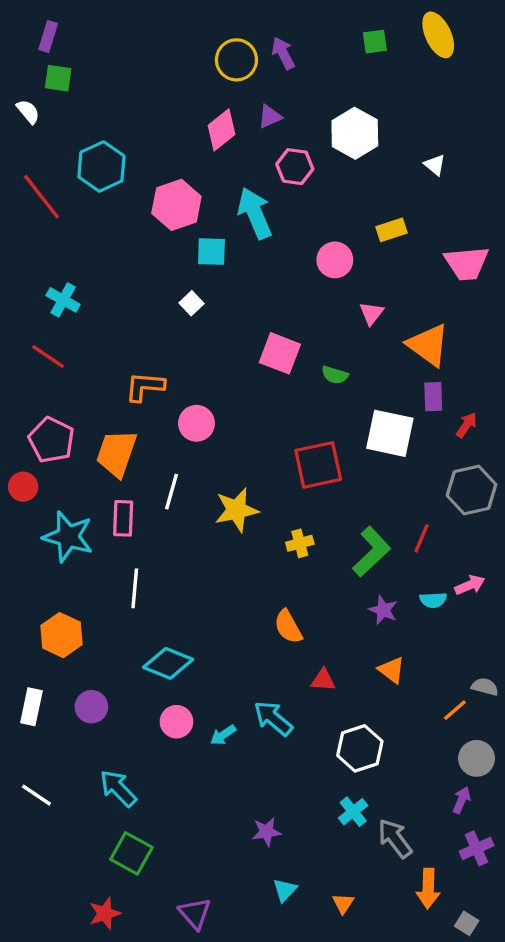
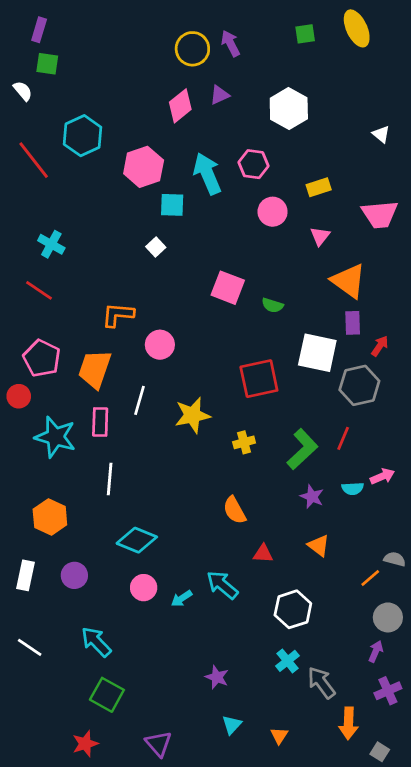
white triangle: (435, 165) -> (381, 134), moved
pink hexagon: (295, 167) -> (254, 164), moved
pink triangle: (372, 313) -> (320, 236), moved
gray hexagon: (472, 490) -> (359, 385), moved
purple star: (266, 832) -> (217, 677), turned 30

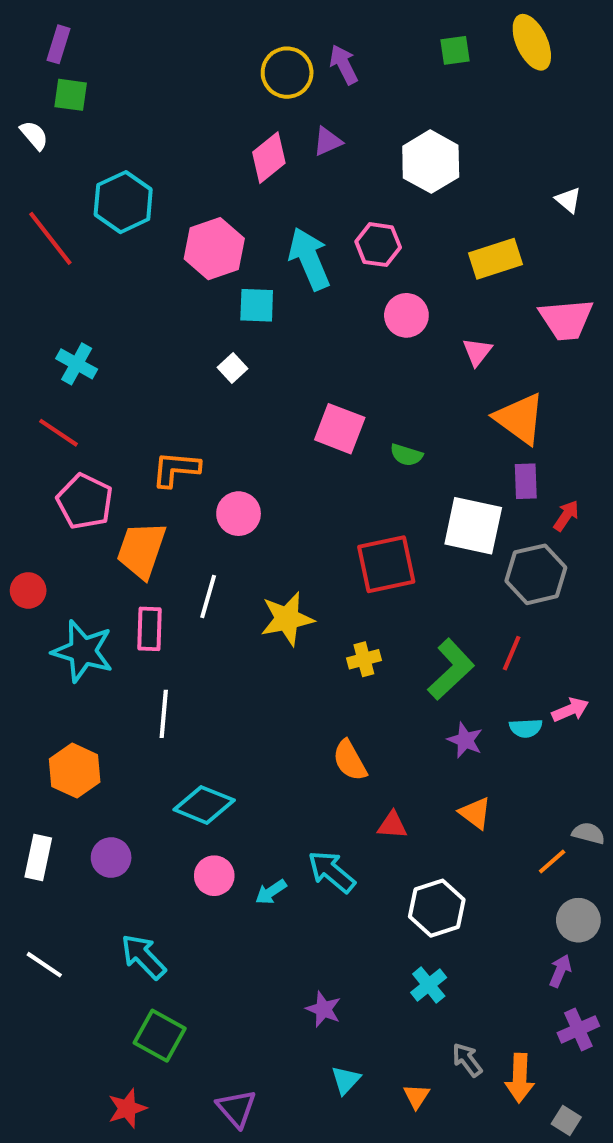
yellow rectangle: (319, 187) -> (495, 259), moved, size x1.4
pink pentagon: (42, 358) -> (85, 501), moved
gray arrow: (321, 683) -> (467, 1060), moved, size x0.7

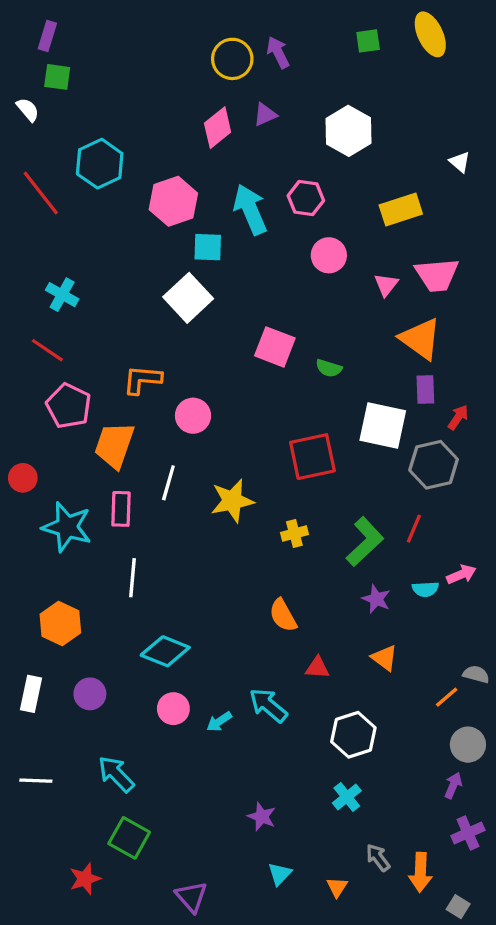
pink trapezoid: (566, 319) -> (437, 275), moved
white square: (232, 368) -> (188, 298), size x2.0
white line: (44, 965) -> (36, 781), turned -32
red star: (127, 1108) -> (85, 879), moved

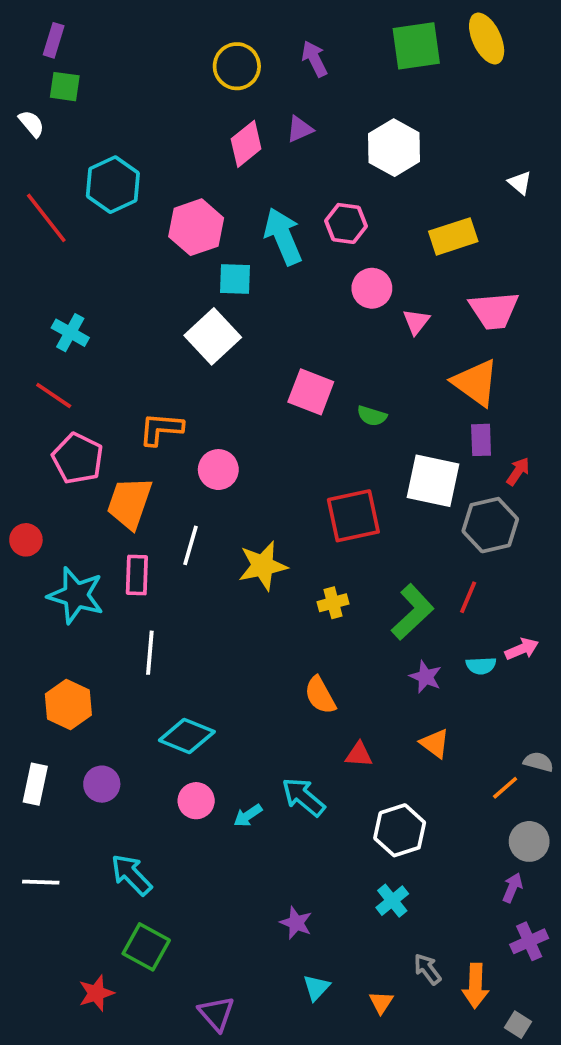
green square: (368, 41) -> (416, 46), size x1.8
yellow circle: (232, 59) -> (237, 66), moved
pink triangle: (386, 285) -> (416, 322), moved

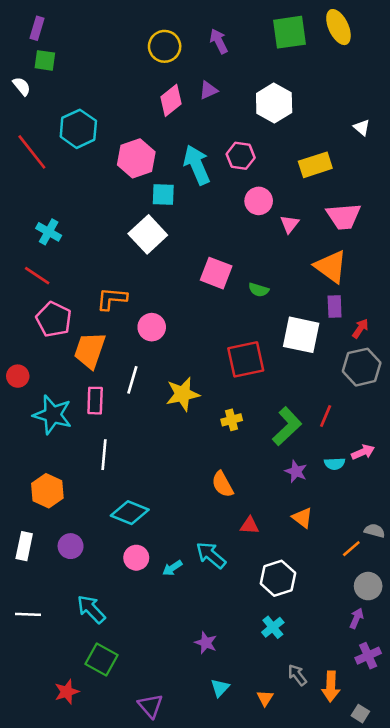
gray hexagon: (490, 525) -> (362, 367), moved

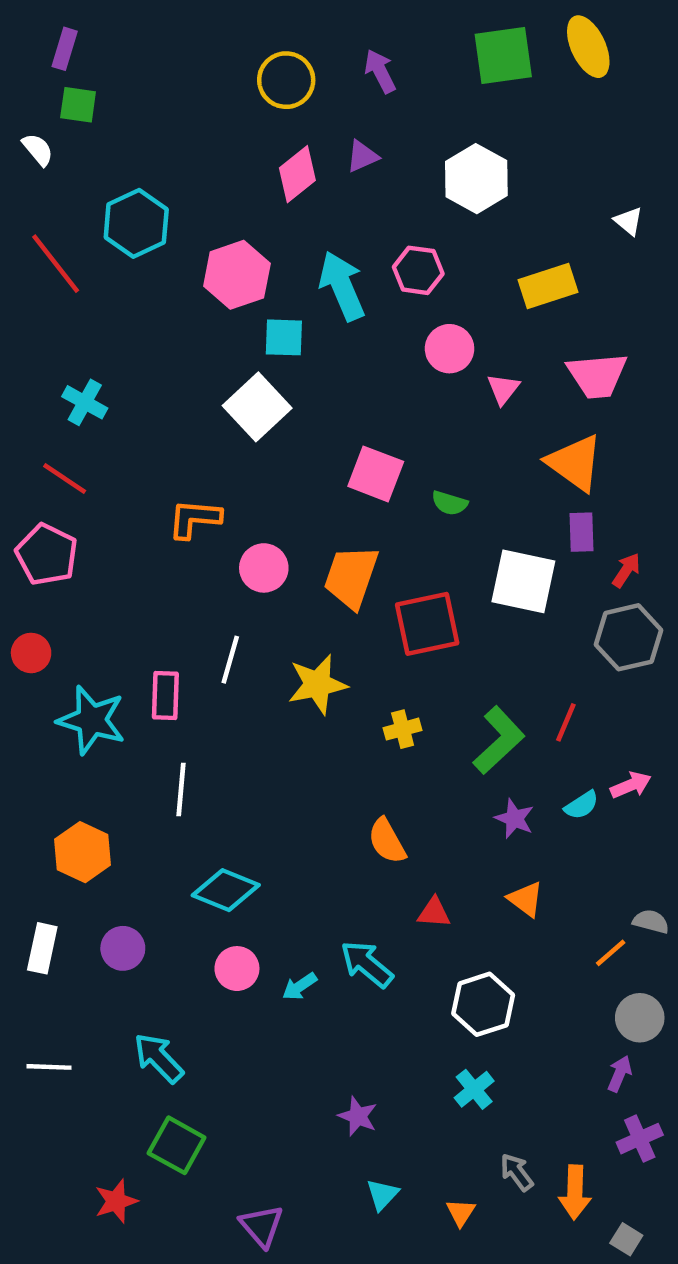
pink pentagon: (54, 319) -> (47, 555), moved
orange trapezoid: (90, 350) -> (351, 577), moved
cyan semicircle: (335, 464) -> (582, 805), turned -30

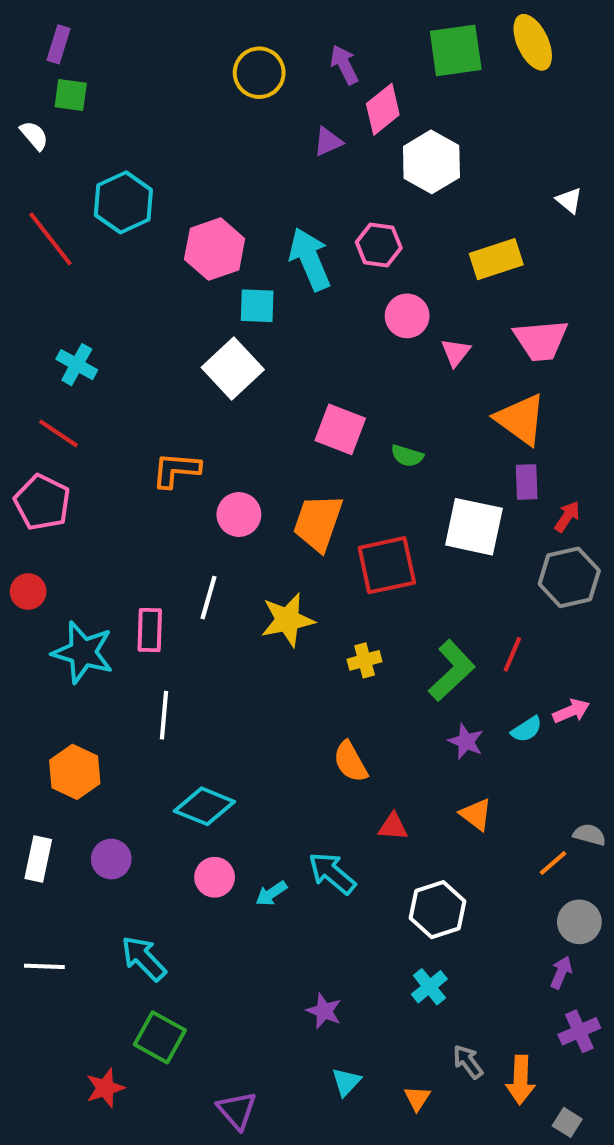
pink diamond: (297, 174) -> (383, 109), moved

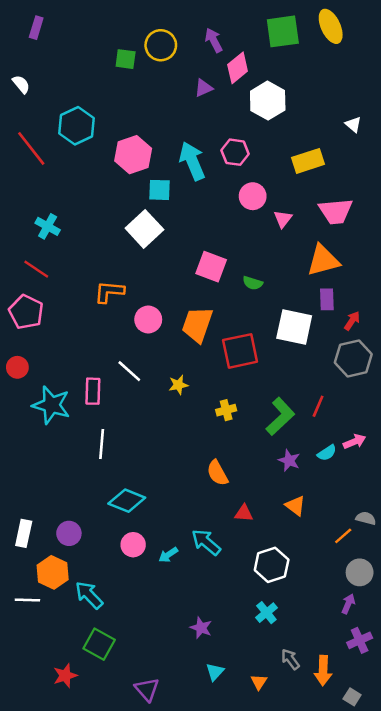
green square: (71, 95) -> (126, 59), moved
orange triangle: (521, 419) -> (323, 260), turned -51
white line: (208, 598) -> (129, 371), turned -64
yellow star: (288, 620) -> (178, 385), size x0.6
orange hexagon: (75, 772) -> (53, 572), moved

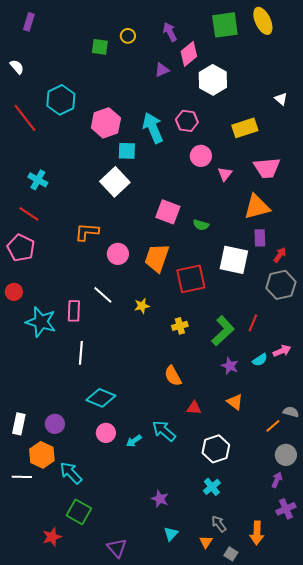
yellow circle: (161, 45) -> (128, 36), size x0.6
gray arrow: (290, 659) -> (219, 524), moved
gray square: (352, 697) -> (231, 554), moved

